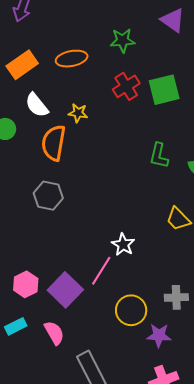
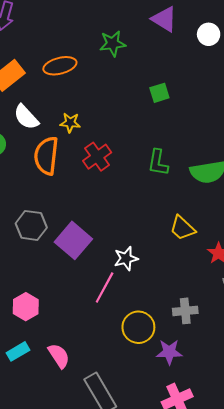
red cross: (126, 86) -> (97, 157), moved
green square: (164, 90) -> (159, 93), size x0.6
gray hexagon: (48, 196) -> (31, 225), moved
white star: (123, 245) -> (126, 258), turned 30
purple square: (65, 290) -> (73, 240), moved

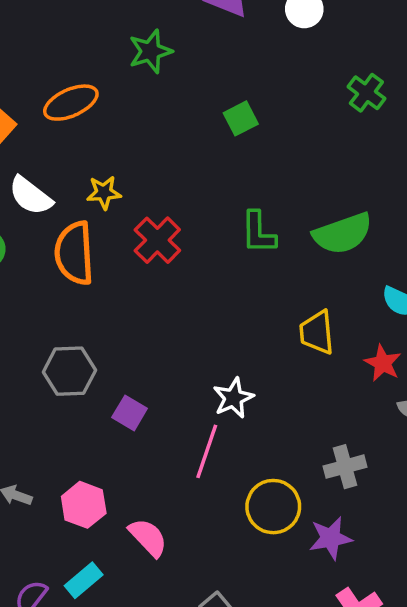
yellow trapezoid: (182, 228) -> (317, 332), turned 52
purple square: (73, 240) -> (130, 413), moved, size x0.6
pink semicircle: (59, 356) -> (148, 537), moved

